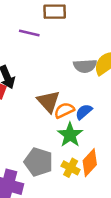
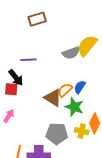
purple line: (29, 33) -> (28, 60), moved
brown triangle: (48, 101) -> (53, 98), moved

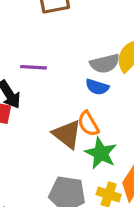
blue semicircle: (80, 87) -> (97, 87), moved, turned -112
orange semicircle: (65, 90) -> (88, 124), turned -84

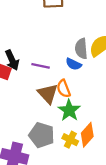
gray semicircle: (105, 63) -> (81, 49), turned 90
purple line: (34, 67) -> (41, 66), moved

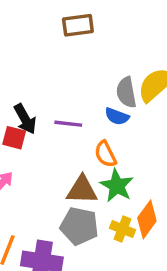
brown triangle: (48, 94) -> (82, 190), moved, turned -40

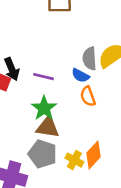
orange semicircle: (105, 154) -> (88, 96), moved
green star: (117, 186) -> (44, 108), moved

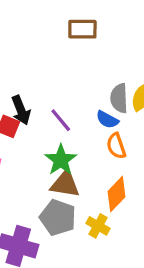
purple line: (44, 77) -> (61, 120), turned 36
orange diamond: (94, 155) -> (117, 194), moved

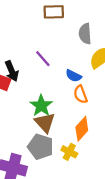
gray semicircle: (119, 98) -> (85, 34), moved
purple line: (61, 120) -> (43, 59), moved
brown triangle: (65, 184) -> (45, 123), turned 40

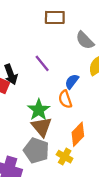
gray semicircle: (85, 34) -> (85, 40), turned -42
blue semicircle: (74, 76) -> (72, 82), turned 98
orange semicircle: (80, 94) -> (65, 99), moved

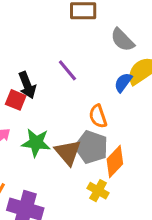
blue semicircle: (72, 82) -> (123, 82), moved
green star: (39, 110) -> (36, 143), moved, turned -30
gray pentagon: (36, 150) -> (91, 147), moved

